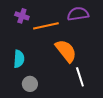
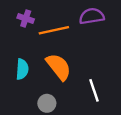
orange semicircle: (66, 51) -> (59, 67), moved
gray circle: (30, 84) -> (47, 103), moved

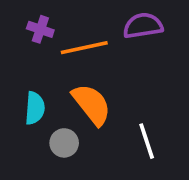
gray circle: (47, 103) -> (64, 143), moved

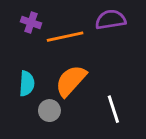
orange semicircle: (92, 104) -> (71, 81), turned -100

